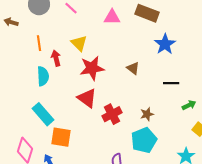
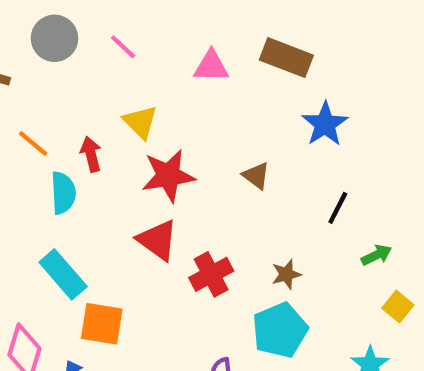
orange line: (39, 43) -> (33, 143), moved, turned -42
black line: (171, 83) -> (338, 208), turned -63

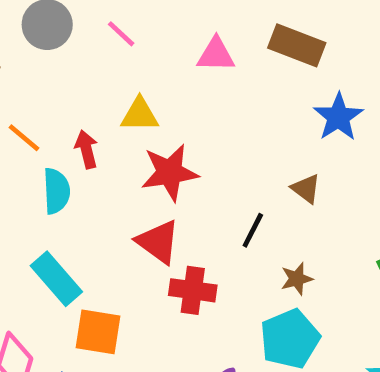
yellow triangle: (140, 122) -> (140, 115), turned -45
brown triangle: (256, 176) -> (306, 189), moved
black line: (338, 208) -> (253, 230), moved
red cross: (211, 274) -> (193, 290), moved, turned 36

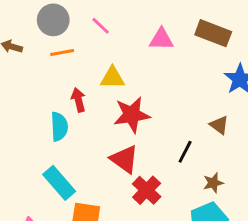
orange line: (24, 138) -> (62, 52), moved, turned -50
red cross: (193, 290) -> (147, 190), turned 36

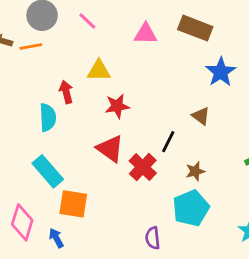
orange line: (62, 52) -> (31, 47), moved
red star: (132, 115) -> (117, 106), size x0.7
red cross: (147, 190) -> (143, 167), moved

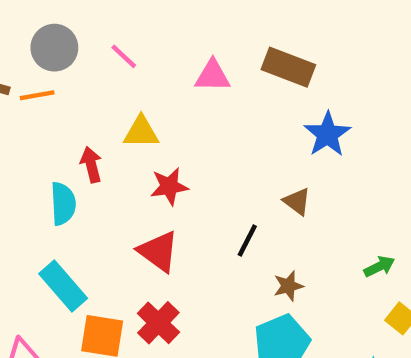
red cross: (143, 167) -> (158, 323), moved

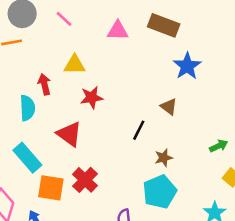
red triangle: (158, 251) -> (69, 134), moved

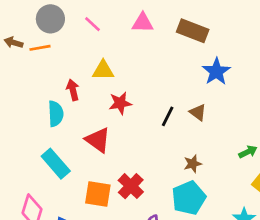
pink triangle: (118, 31) -> (143, 23), moved
black line: (139, 130) -> (168, 116), moved
red cross: (85, 180) -> (131, 186), moved
orange square: (51, 188) -> (98, 194), moved

